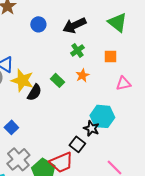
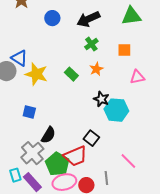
green triangle: (117, 22) -> (131, 16), turned -45
black semicircle: (34, 92) -> (48, 135), moved
blue square: (11, 127) -> (29, 112), moved, turned -32
black star: (91, 128) -> (101, 99), moved

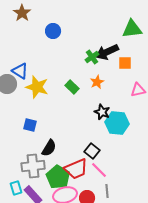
black arrow: (88, 19) -> (107, 52), moved
gray cross: (32, 153) -> (33, 166), turned 35
pink line: (128, 161) -> (99, 170), moved

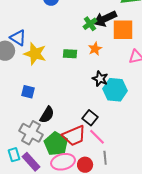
orange square: (125, 63) -> (123, 30), size x1.6
green rectangle: (72, 87) -> (70, 54), turned -40
gray cross: (33, 166) -> (31, 133), turned 35

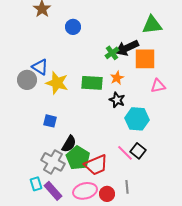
green rectangle: (70, 54) -> (92, 83), size x1.5
black star: (100, 79) -> (117, 100), moved
black square: (90, 118) -> (138, 151), moved
pink line: (97, 137) -> (125, 153), moved
green pentagon: (56, 144) -> (78, 158), moved

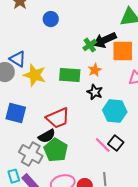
blue square: (50, 121) -> (16, 113), moved, size x1.5
black semicircle: (69, 144) -> (47, 136), turned 30
red trapezoid: (96, 165) -> (58, 118), moved

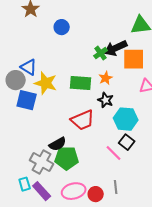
blue square: (16, 113) -> (27, 100), moved
red trapezoid: (58, 118) -> (83, 120), moved
black square: (116, 143) -> (127, 142), moved
green pentagon: (56, 150) -> (67, 158), turned -30

